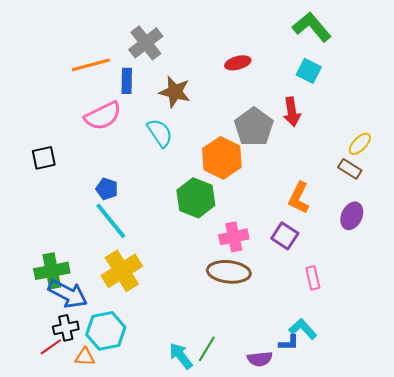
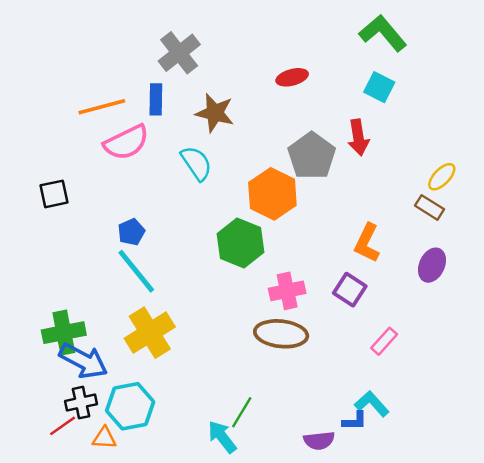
orange line: (91, 65) -> (102, 107), moved
blue pentagon: (107, 189) -> (131, 232), turned 30
pink rectangle: (313, 278) -> (384, 341), turned 55
green line: (207, 349) -> (242, 412), moved

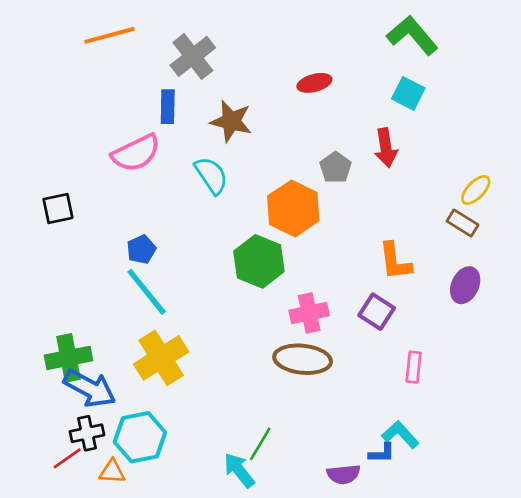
orange line: (102, 107) -> (110, 35), moved
gray pentagon: (312, 156) -> (336, 168), size x0.6
orange L-shape: (367, 243) -> (395, 261), turned -33
pink rectangle: (384, 341) -> (414, 367), turned -36

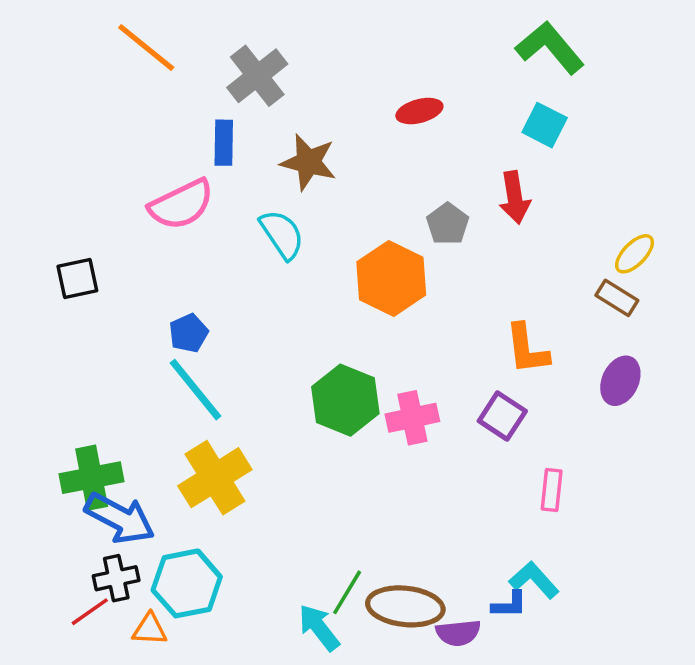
orange line: (110, 35) -> (146, 48), turned 54
green hexagon: (259, 261) -> (345, 400), moved
brown ellipse: (303, 359) -> (405, 606), moved

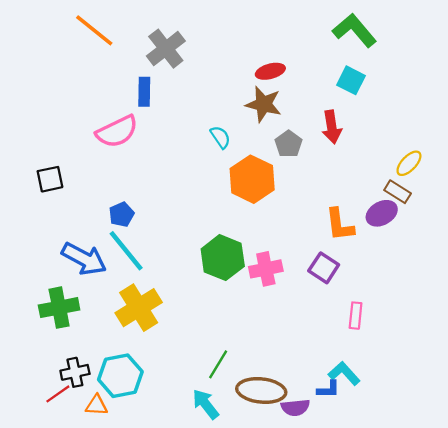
brown star: (308, 162) -> (264, 104), moved
cyan semicircle: (282, 234) -> (220, 137), moved, size x0.7
purple ellipse: (620, 381) -> (382, 213), moved, turned 36
blue arrow: (120, 518) -> (84, 259), moved
green line: (347, 592) -> (218, 364), moved

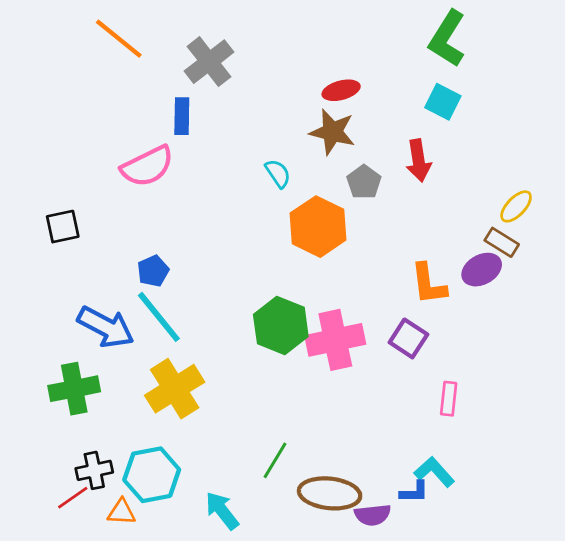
green L-shape: (354, 30) -> (447, 39), turned -108
pink cross: (266, 269) -> (335, 340), size x1.4
cyan arrow: (206, 404) -> (222, 511), moved

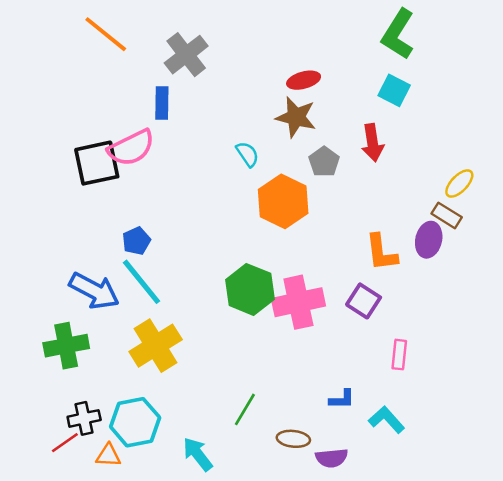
black square: (63, 227) -> (97, 163), moved, size x1.5
purple ellipse: (482, 270) -> (429, 240), turned -48
blue L-shape: (414, 492) -> (342, 399), moved
brown ellipse: (330, 493) -> (293, 439), size x0.6

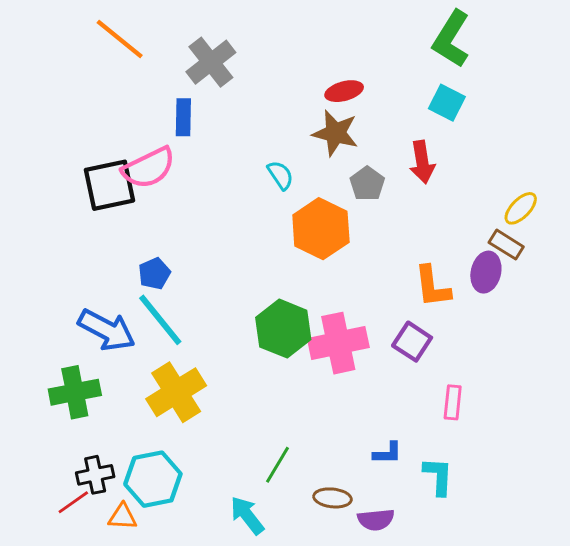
cyan L-shape: (387, 420) -> (438, 476), turned 45
cyan arrow: (198, 454) -> (247, 515), moved

